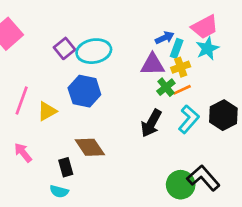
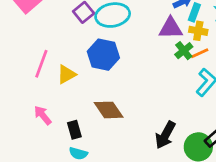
yellow cross: (181, 67) -> (198, 31), turned 30
black arrow: (151, 123) -> (165, 135), moved
black rectangle: (66, 167) -> (74, 130), moved

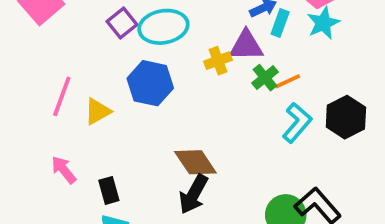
yellow cross: (198, 31) -> (218, 61), moved, turned -30
brown diamond: (109, 110) -> (195, 162), moved
black arrow: (165, 135) -> (194, 194), moved

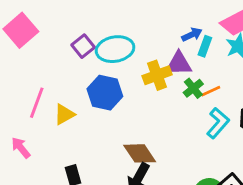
yellow cross: (218, 61) -> (157, 75), size x1.4
pink arrow: (64, 170) -> (21, 148), moved

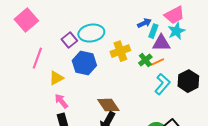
purple square: (83, 46) -> (69, 40), moved
purple triangle: (179, 64) -> (161, 43), moved
pink line: (37, 103) -> (37, 58), moved
pink arrow: (21, 148) -> (61, 101), moved

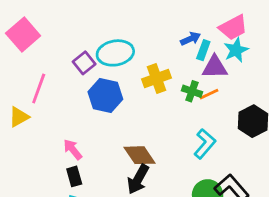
green cross: (145, 60) -> (192, 91), turned -32
yellow triangle: (56, 78) -> (19, 117), moved
cyan L-shape: (162, 84) -> (205, 144), moved

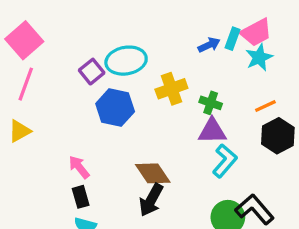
cyan rectangle: (203, 50) -> (233, 39), moved
purple triangle: (215, 67) -> (212, 131), moved
pink line: (39, 88) -> (26, 84), moved
orange line: (209, 94) -> (265, 106), moved

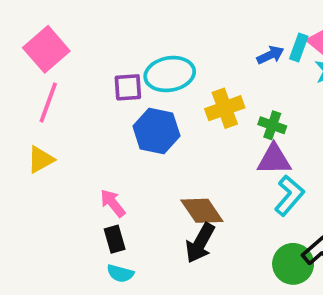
purple square: (92, 72) -> (128, 87), turned 35

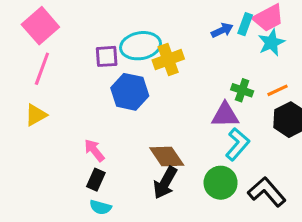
yellow cross: (225, 108) -> (168, 60), moved
green cross: (272, 125) -> (242, 90), moved
black rectangle: (115, 239) -> (96, 180), turned 40
green circle: (293, 264) -> (221, 183), moved

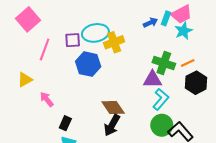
pink line: (42, 69) -> (45, 50), moved
green cross: (242, 90) -> (164, 63), size x1.5
pink arrow: (94, 150) -> (47, 99), moved
green circle: (221, 183) -> (162, 125), moved

